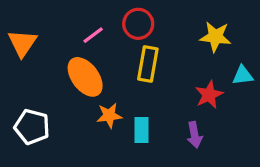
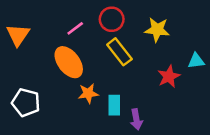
yellow star: (215, 37) -> (157, 30), moved
yellow rectangle: (148, 64) -> (119, 52), turned -48
purple arrow: (195, 135) -> (136, 119), moved

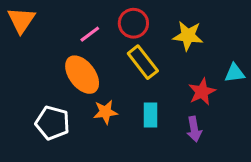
orange triangle: (18, 35) -> (21, 20), moved
white pentagon: (26, 102) -> (52, 123), moved
cyan rectangle: (114, 105) -> (151, 115), moved
purple arrow: (136, 119) -> (194, 129), moved

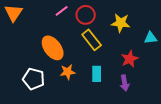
pink line: (90, 34) -> (62, 11), moved
cyan triangle: (235, 73) -> (151, 38), moved

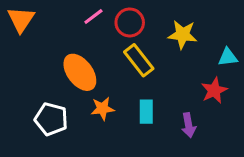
red star: (130, 59) -> (214, 90), moved

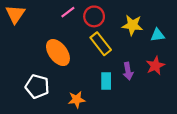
cyan triangle: (228, 57) -> (158, 35), moved
orange star: (103, 109) -> (77, 100), moved
purple arrow: (189, 125) -> (128, 71), moved

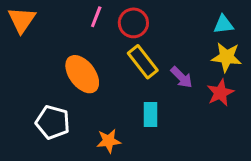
pink line: (68, 12) -> (96, 17), turned -32
yellow star: (132, 25) -> (227, 57), moved
cyan triangle: (158, 35) -> (223, 24), moved
purple arrow: (128, 71) -> (182, 77), moved, turned -35

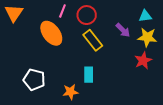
orange ellipse: (82, 74) -> (51, 33), moved
purple arrow: (182, 77) -> (123, 30), moved
cyan rectangle: (150, 114) -> (89, 75), moved

